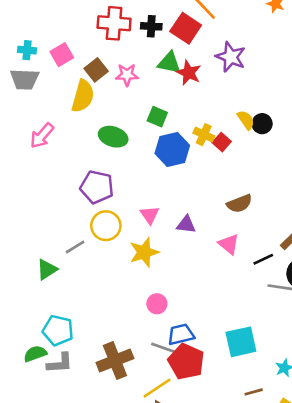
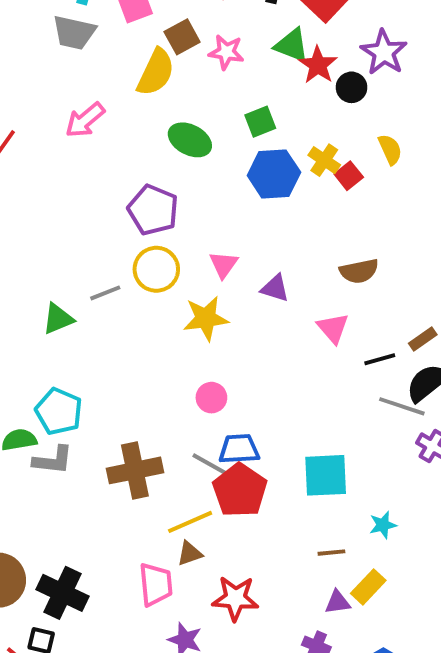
green square: (157, 117) -> (260, 122), turned 36
black circle: (262, 124) -> (352, 87), moved

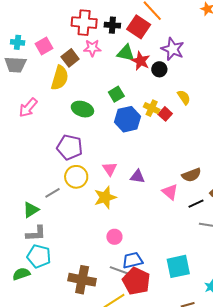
pink star: (226, 52) -> (92, 48), moved
brown semicircle: (359, 271) -> (191, 175), moved
gray L-shape: (53, 460) -> (36, 233), moved
brown cross: (135, 470) -> (82, 280), turned 32

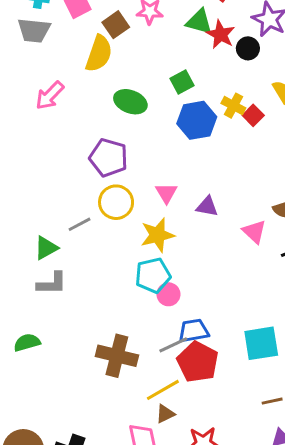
cyan pentagon: (39, 256) -> (153, 275), moved, turned -30
gray line: (119, 270) -> (173, 345), turned -48

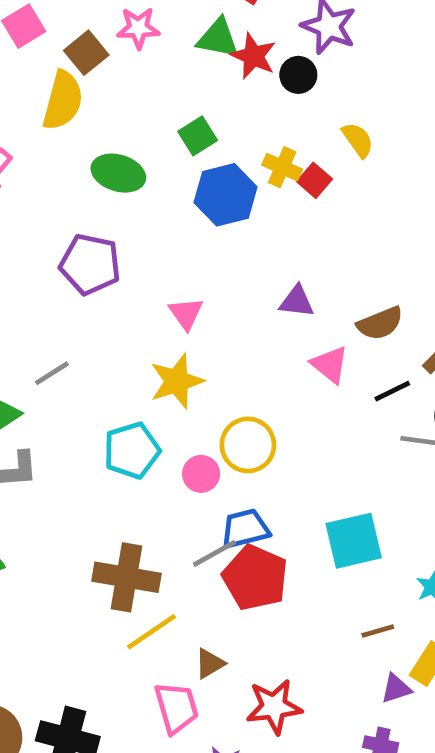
yellow circle: (116, 202) -> (248, 445), moved
purple triangle: (207, 206) -> (297, 301), moved
cyan pentagon: (153, 275) -> (132, 450), moved
yellow line: (163, 390) -> (151, 632), moved

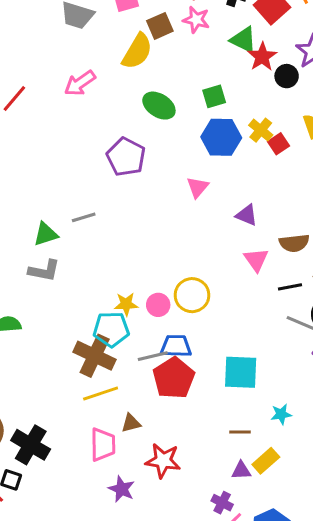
pink triangle: (186, 313) -> (198, 187), moved
yellow star: (177, 381) -> (126, 304), moved, size x0.7
cyan pentagon: (132, 450) -> (111, 329), moved

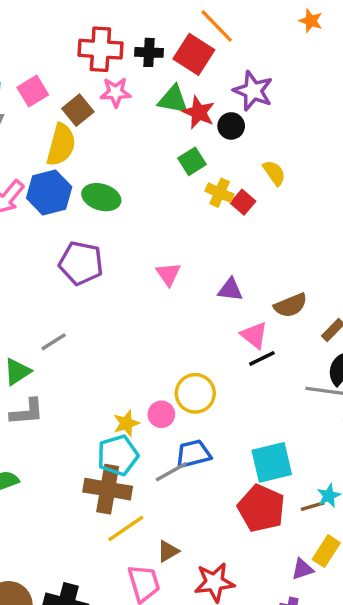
green square: (214, 96) -> (192, 161), moved
blue hexagon: (221, 137) -> (49, 193), moved
black line: (290, 287) -> (262, 358), moved
red pentagon: (174, 378) -> (261, 508), moved
brown line: (240, 432) -> (313, 506), moved

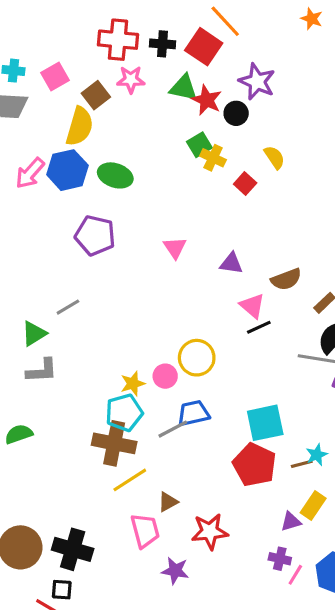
yellow cross: (220, 193) -> (213, 158), moved

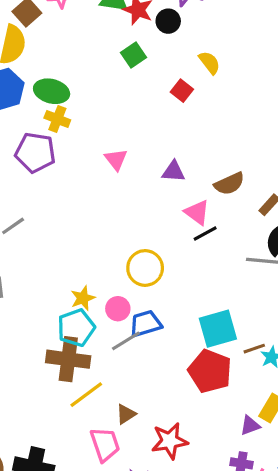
yellow cross: (213, 158) -> (57, 119), moved
pink circle: (165, 376) -> (118, 309), moved
brown line: (302, 464) -> (254, 349), moved

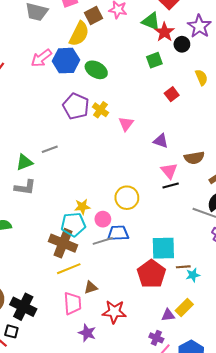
red square: (182, 91) -> (172, 94), moved
yellow cross: (57, 119) -> (100, 110), moved

